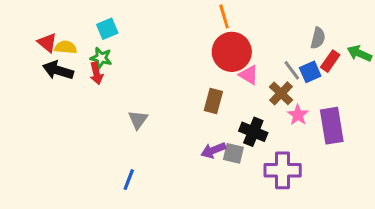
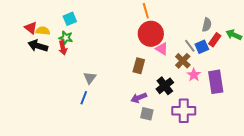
black cross: (253, 132) -> (165, 86), turned 30
gray square: (233, 153) -> (147, 114), moved
blue line: (129, 180) -> (84, 98), moved

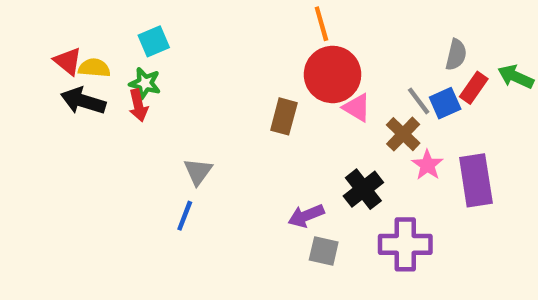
brown rectangle: (139, 66) -> (284, 116), moved

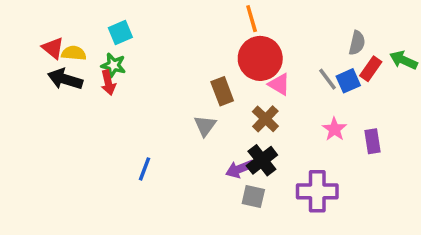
brown rectangle: (284, 116) -> (222, 91), turned -36
brown cross: (403, 134) -> (265, 119), moved
gray triangle: (198, 172) -> (205, 126), moved
purple rectangle: (476, 180) -> (372, 141), size x0.6
black cross: (363, 189) -> (262, 160), moved

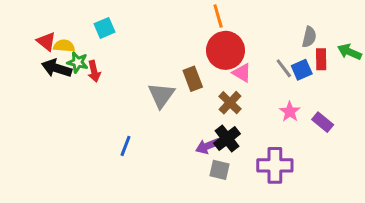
green star: (113, 65) -> (78, 62), moved
red rectangle: (371, 69) -> (321, 59), turned -36
gray triangle: (205, 126) -> (161, 95), moved, size x1.4
purple rectangle: (372, 141) -> (323, 122), turned -42

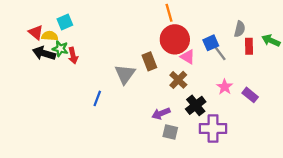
cyan square: (104, 28) -> (65, 22), moved
blue square: (302, 70) -> (211, 43), moved
black cross: (227, 139) -> (196, 105), moved
blue line: (125, 146) -> (97, 98), moved

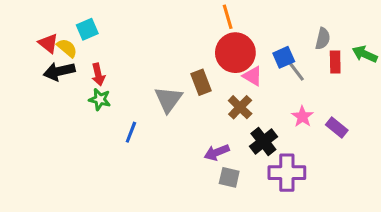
yellow semicircle: (50, 36) -> (67, 48), turned 35
green star: (60, 49) -> (100, 99), moved
black arrow: (44, 53) -> (59, 71), turned -30

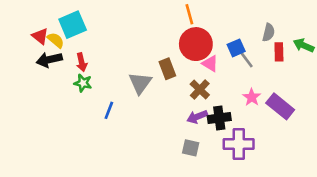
cyan square: (87, 29) -> (73, 25), size x1.5
purple rectangle: (337, 127) -> (280, 106), size x1.5
black cross: (263, 142) -> (219, 118), turned 30
purple arrow: (217, 152) -> (197, 117), moved

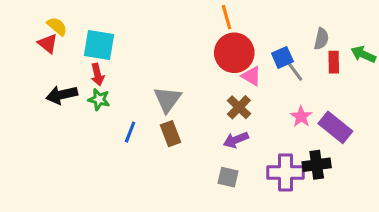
cyan square: (73, 25) -> (99, 45), moved, turned 32
yellow semicircle: (56, 40) -> (57, 26), moved
black arrow: (49, 60) -> (62, 95), moved
brown rectangle: (167, 69) -> (171, 134), moved
black cross: (219, 118) -> (317, 165), moved

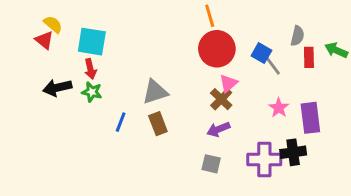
blue square: (282, 57) -> (261, 53), turned -36
pink triangle: (251, 76) -> (228, 83), moved, turned 48
gray triangle: (167, 99) -> (155, 92), turned 36
purple rectangle: (335, 127) -> (310, 118), turned 44

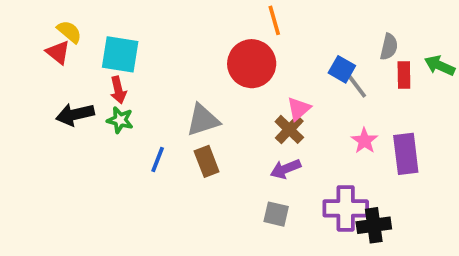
red circle: (217, 49) -> (252, 64), moved
black cross: (293, 152) -> (374, 225), moved

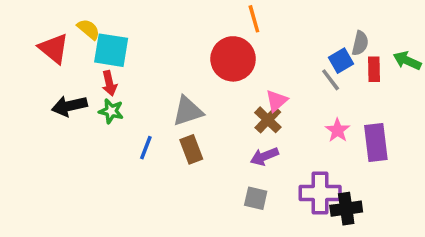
yellow semicircle: (69, 32) -> (89, 29), moved
red triangle: (58, 52) -> (54, 48), size x1.4
blue square: (342, 69) -> (341, 61), moved, turned 30

